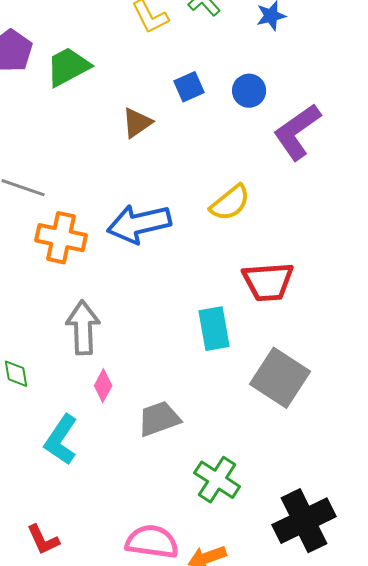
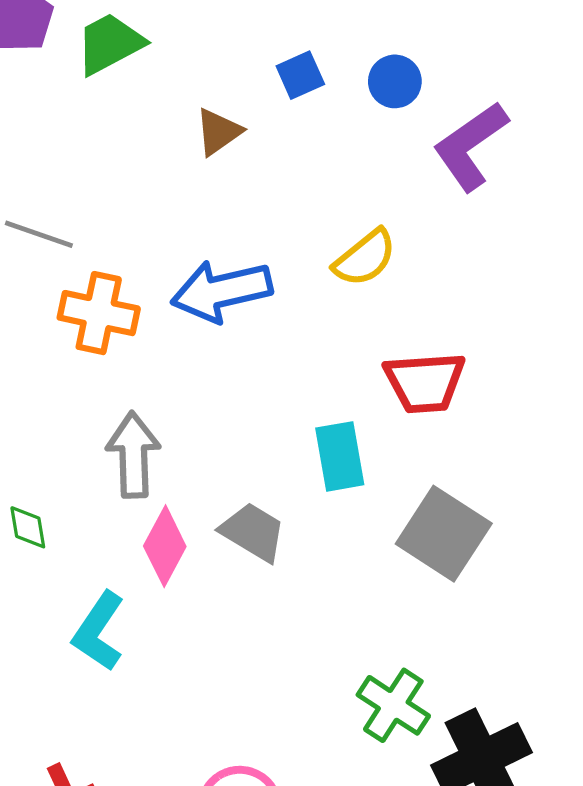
pink diamond: (103, 386) -> (165, 546), size x1.5
gray trapezoid: (159, 419) -> (253, 532), moved, turned 51
green cross: (217, 480) -> (393, 705), moved

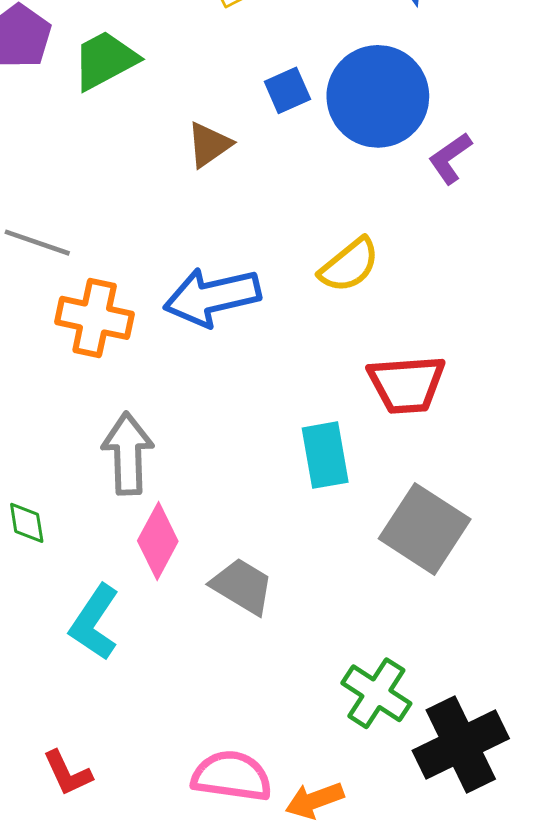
blue circle: (395, 81) -> (378, 96), size x2.0
purple L-shape: (470, 146) -> (450, 158), size x0.6
gray trapezoid: (253, 532) -> (242, 586), moved

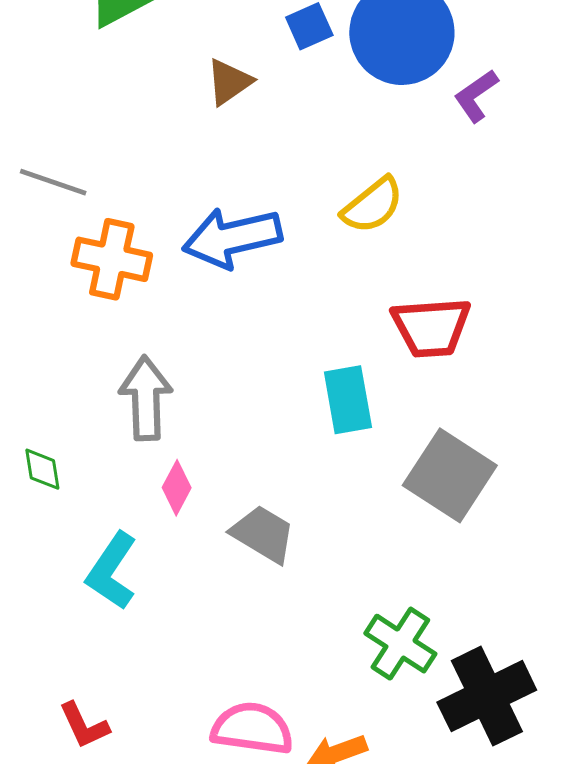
pink diamond: (158, 541) -> (177, 488), size x0.7

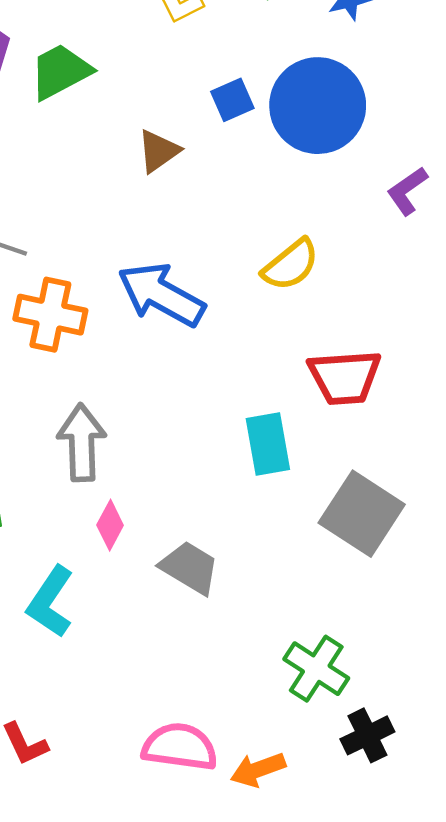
purple L-shape: (476, 96) -> (407, 191), moved
blue arrow: (232, 238) -> (161, 295), turned 42
black cross: (487, 696) -> (367, 735), moved, size x0.6

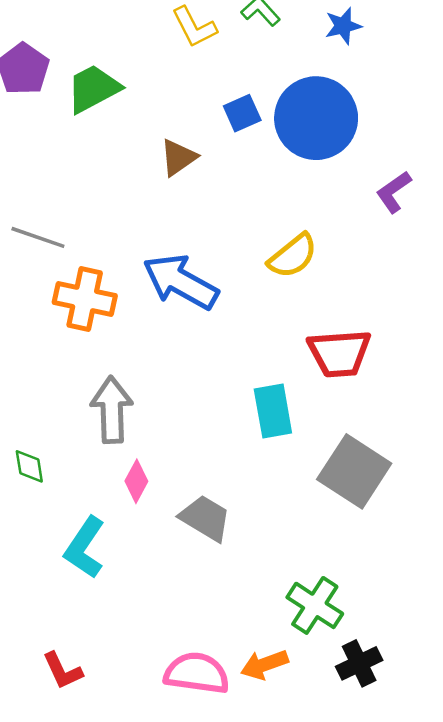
orange arrow: (258, 770) -> (264, 665), moved

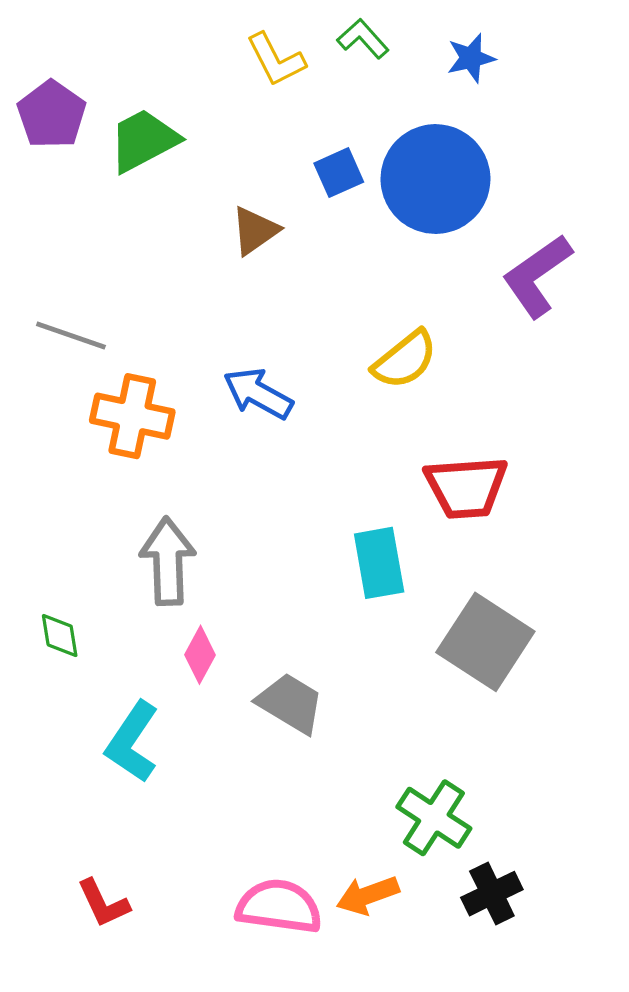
purple L-shape: (394, 192) -> (537, 276), size x1.5
blue arrow: (181, 282) -> (258, 394), size x0.7

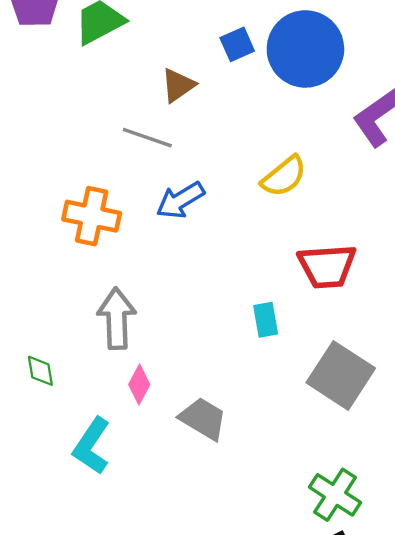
gray line: (71, 335) -> (147, 138), moved
blue arrow: (258, 394) -> (180, 200), turned -60
cyan rectangle: (379, 563) -> (266, 320), size x0.7
green cross: (434, 818) -> (335, 495), moved

